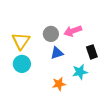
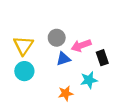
pink arrow: (73, 31) -> (81, 45), moved

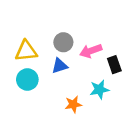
yellow triangle: (23, 45) -> (26, 51), turned 50
blue triangle: (63, 59) -> (60, 66), moved

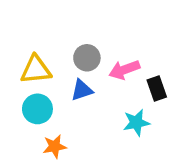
orange star: (73, 104) -> (55, 146), moved

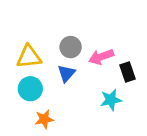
blue triangle: (82, 90) -> (66, 73), turned -30

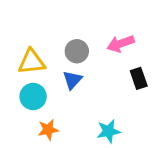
pink arrow: (101, 57) -> (121, 44), moved
cyan star: (111, 100) -> (108, 131), moved

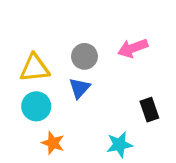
black rectangle: (139, 78) -> (149, 110), moved
orange star: (48, 130) -> (53, 143), turned 30

